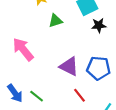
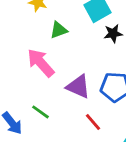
pink arrow: (23, 49) -> (41, 63), moved
green line: (37, 96) -> (41, 112), moved

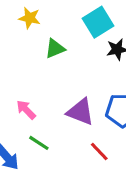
pink arrow: (41, 63) -> (26, 110), moved, size x0.6

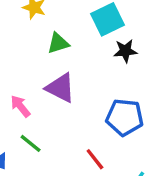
purple triangle: (81, 112) -> (60, 88), moved

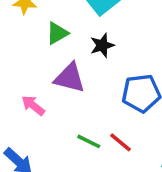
black star: (125, 51) -> (102, 45), moved
green line: (31, 143) -> (89, 141), moved

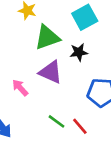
green triangle: (57, 33) -> (47, 37), size x1.5

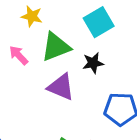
pink arrow: (20, 88) -> (19, 55), moved

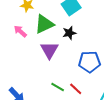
purple triangle: (61, 87) -> (49, 50), turned 42

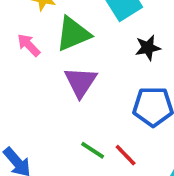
black star: (69, 33) -> (148, 48), moved

